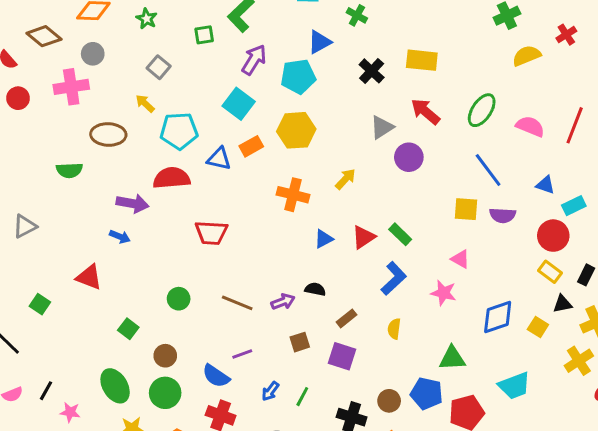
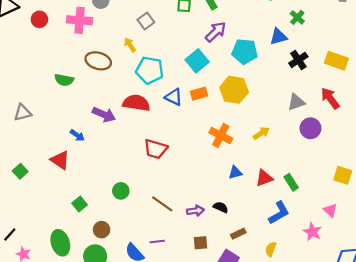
blue triangle: (320, 42) -> (278, 37), moved
blue arrow: (120, 237) -> (77, 135), moved

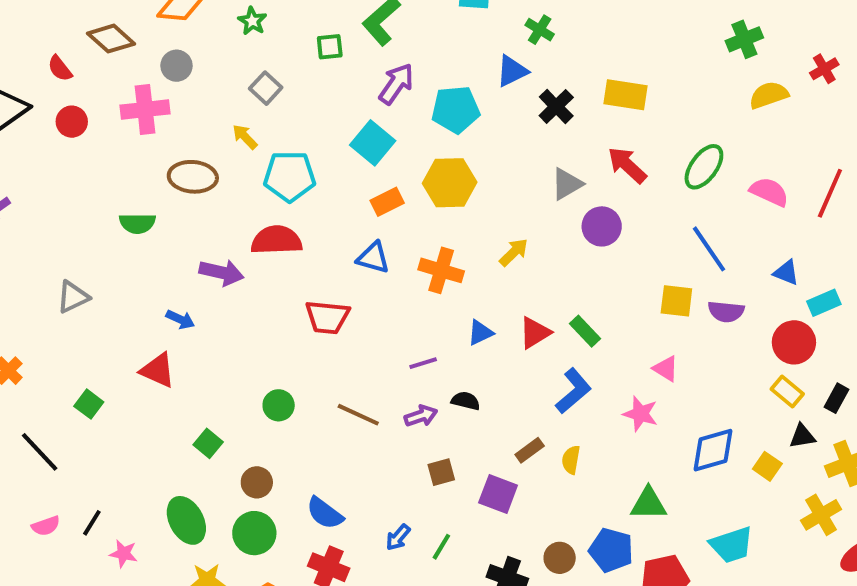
blue triangle: (174, 97) -> (373, 258), moved
brown rectangle: (238, 234) -> (530, 450), moved
purple line: (157, 242) -> (423, 363), moved

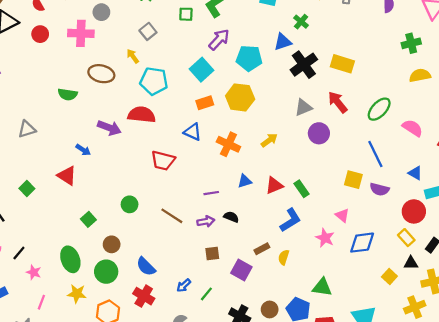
black cross: (556, 106) -> (304, 65), size x1.4
blue diamond: (713, 450) -> (362, 243), moved

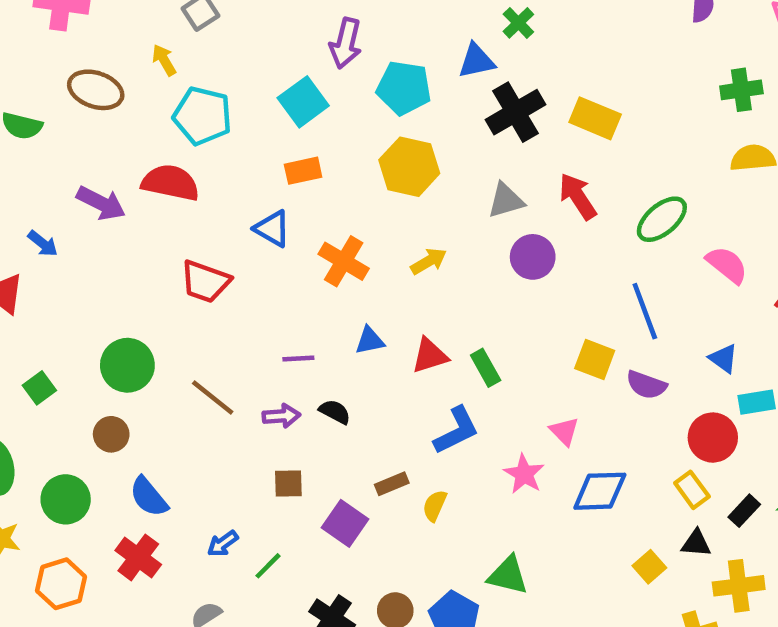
purple arrow: (219, 40) -> (346, 43), turned 145
yellow hexagon: (240, 97) -> (409, 167), moved
green circle: (130, 204) -> (127, 365), size x1.5
brown circle: (112, 244) -> (111, 434), moved

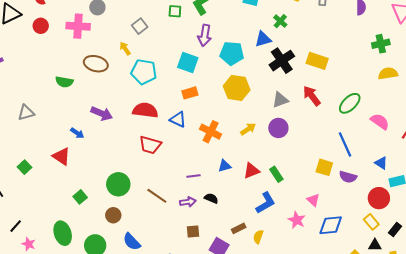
cyan square: (303, 102) -> (188, 63), turned -30
red semicircle: (170, 183) -> (145, 110), moved
purple circle: (533, 257) -> (278, 128), moved

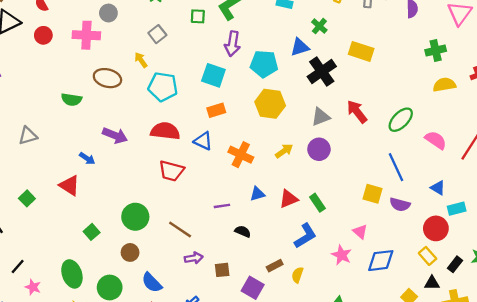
yellow rectangle: (317, 61) -> (361, 51), moved
purple arrow: (188, 202) -> (194, 258), moved

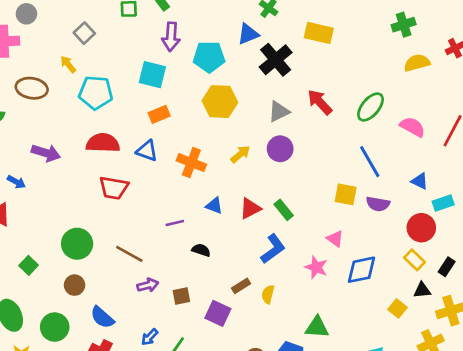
blue triangle: (257, 194) -> (214, 206), turned 42

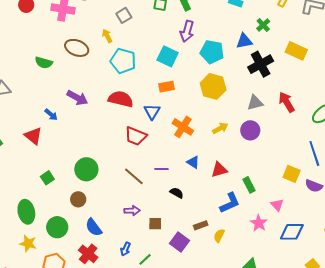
blue triangle: (147, 151) -> (152, 112), turned 30
red trapezoid: (114, 188) -> (136, 136), moved
green rectangle: (284, 210) -> (249, 185), moved
brown line: (129, 254) -> (134, 176), moved
blue arrow: (150, 337) -> (125, 249), turned -32

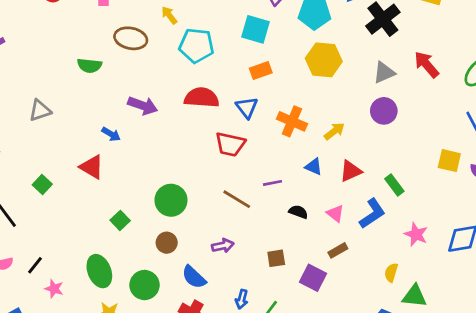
yellow arrow: (220, 128) -> (334, 131), moved
pink triangle: (277, 205) -> (335, 213), moved
purple arrow: (132, 211) -> (223, 246), moved
yellow semicircle: (219, 236) -> (391, 273), moved

